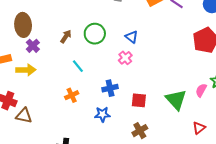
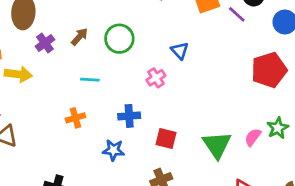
blue triangle: (132, 37) -> (180, 51), moved
purple cross: (33, 46) -> (45, 43), moved
cyan line: (78, 66) -> (90, 80), turned -56

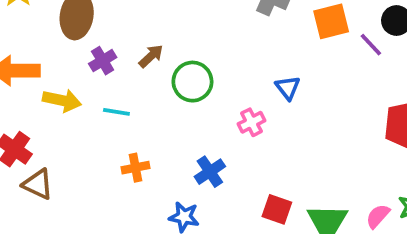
green circle: (119, 39) -> (192, 82), moved
cyan line: (90, 80) -> (116, 112), moved
blue cross: (129, 116) -> (210, 172), turned -35
red square: (166, 139) -> (277, 209), moved

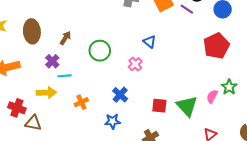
brown arrow: (151, 56) -> (65, 38), moved
purple cross: (103, 61) -> (52, 61), moved
yellow arrow: (62, 100) -> (46, 93), moved

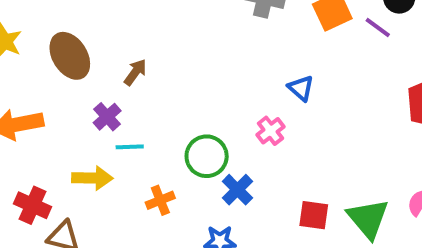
brown ellipse: (32, 31) -> (70, 56), turned -30
green circle: (100, 51) -> (207, 156), moved

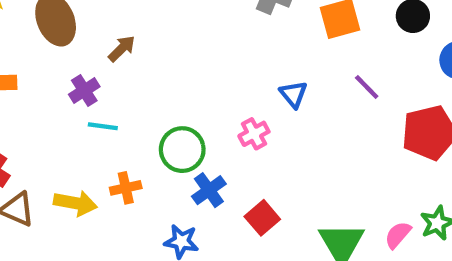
purple line: (378, 27) -> (367, 87), moved
yellow arrow: (92, 178) -> (75, 203), moved
red square: (314, 215) -> (262, 218), moved, turned 32

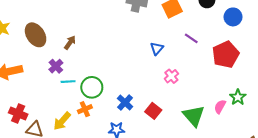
blue triangle: (293, 94) -> (157, 49), turned 32
pink cross: (254, 134) -> (171, 76), moved
green circle: (182, 150) -> (92, 87), moved
yellow arrow: (75, 203) -> (62, 121), turned 132

